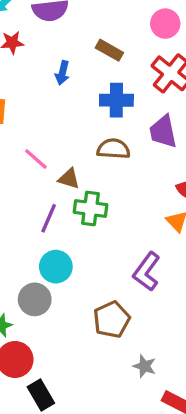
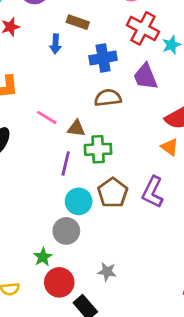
brown rectangle: (109, 50) -> (78, 22), moved
brown pentagon: (112, 320) -> (113, 193), moved
gray star: (144, 366) -> (107, 272), moved

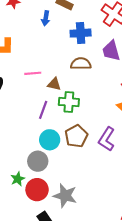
pink line: (47, 117) -> (33, 73), turned -42
gray star: (107, 272) -> (65, 196), size x1.6
red circle: (59, 282) -> (37, 190), moved

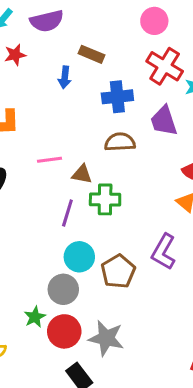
brown pentagon: (76, 136) -> (118, 271), moved

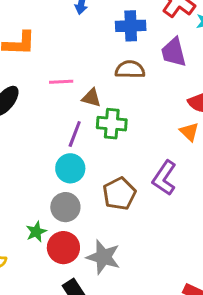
cyan circle: (79, 257) -> (70, 168), moved

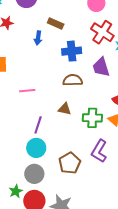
brown triangle: (91, 98) -> (65, 109), moved
green cross: (112, 124) -> (92, 118), moved

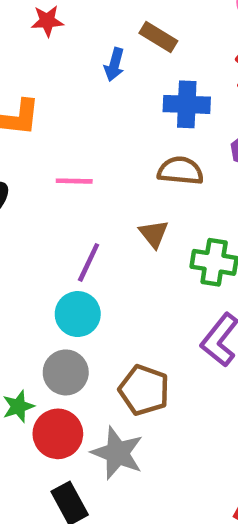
brown triangle: (65, 109) -> (154, 234), turned 32
brown pentagon: (70, 163) -> (144, 390), moved, turned -30

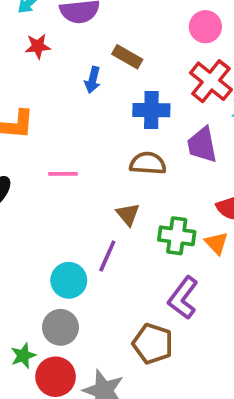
purple line: (89, 262) -> (107, 256), moved
brown pentagon: (144, 390) -> (153, 344), moved

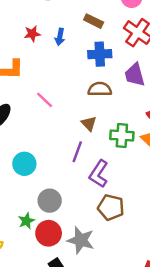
red star: (38, 46) -> (32, 34), moved
brown rectangle: (127, 57) -> (94, 21), moved
pink line: (63, 174) -> (45, 100), turned 48
cyan circle: (69, 280) -> (24, 164), moved
purple L-shape: (183, 298) -> (99, 174), moved

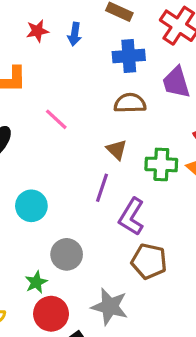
red circle: (49, 233) -> (51, 314), moved

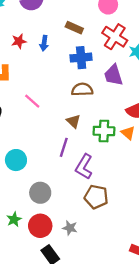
green star: (36, 282) -> (14, 219), moved
gray star: (110, 307) -> (70, 228), size x0.6
red circle: (51, 314) -> (40, 226), moved

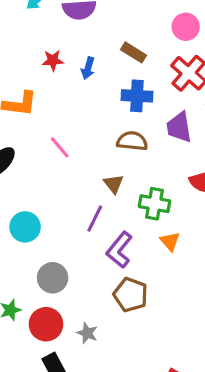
orange triangle: (128, 133) -> (170, 241), moved

